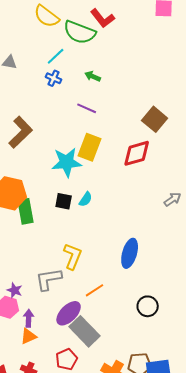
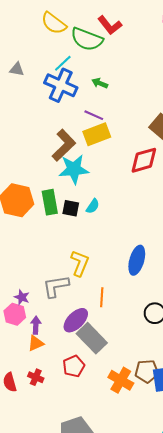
blue cross: (54, 78) -> (61, 85), size x2.0
brown L-shape: (21, 132) -> (64, 145), moved
yellow rectangle: (90, 147) -> (97, 134), moved, turned 48
green rectangle: (26, 211) -> (50, 202), moved
orange line: (95, 290) -> (102, 297), turned -54

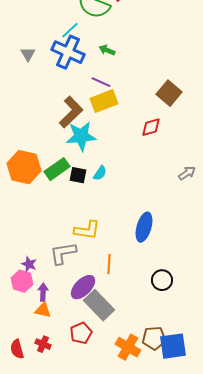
gray triangle: (17, 69) -> (28, 54), moved, turned 49
red diamond: (144, 160) -> (151, 127), size x0.7
green rectangle: (50, 202) -> (57, 169), turned 65
yellow L-shape: (80, 263) -> (87, 230), turned 76
orange triangle: (36, 343) -> (43, 310), turned 36

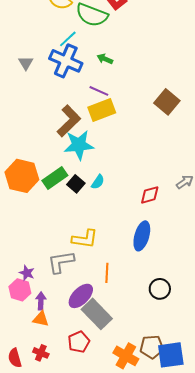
red diamond: (151, 127) -> (150, 195), moved
black square: (78, 175) -> (76, 184), turned 30

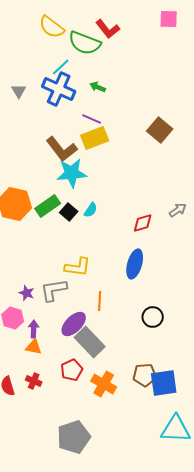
brown L-shape: (69, 121) -> (62, 149), turned 96
purple star: (27, 273) -> (27, 293), moved
orange cross: (126, 356) -> (104, 384), moved

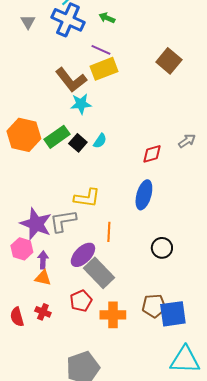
cyan star: (72, 173) -> (81, 104), size x0.7
purple star: (27, 293) -> (36, 224), size x2.0
orange cross: (104, 384) -> (113, 315), turned -30

